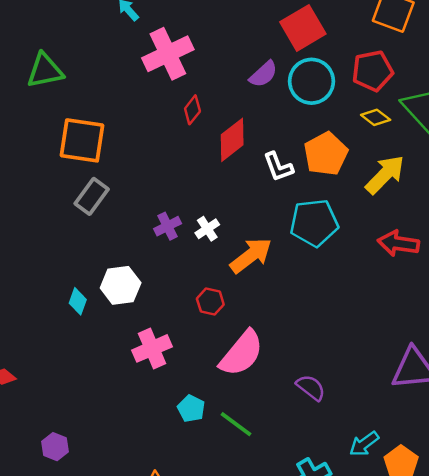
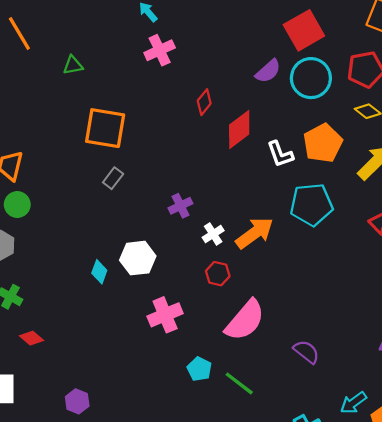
pink cross: (168, 54) -> (160, 50), moved, size x0.7
green triangle: (45, 71) -> (73, 65), size x0.6
gray rectangle: (92, 196) -> (113, 178), size x0.7
white cross: (207, 229) -> (213, 234), moved

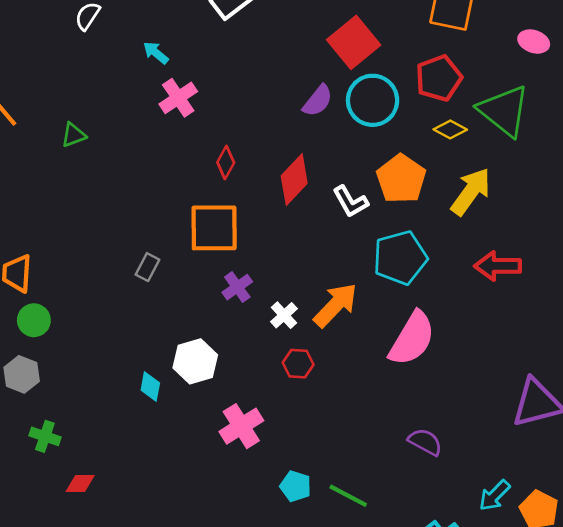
red diamond: (204, 102) -> (226, 163), moved
orange square: (105, 128) -> (214, 228), moved
pink semicircle: (245, 320) -> (412, 339), moved
red diamond: (32, 338) -> (80, 484), turned -30

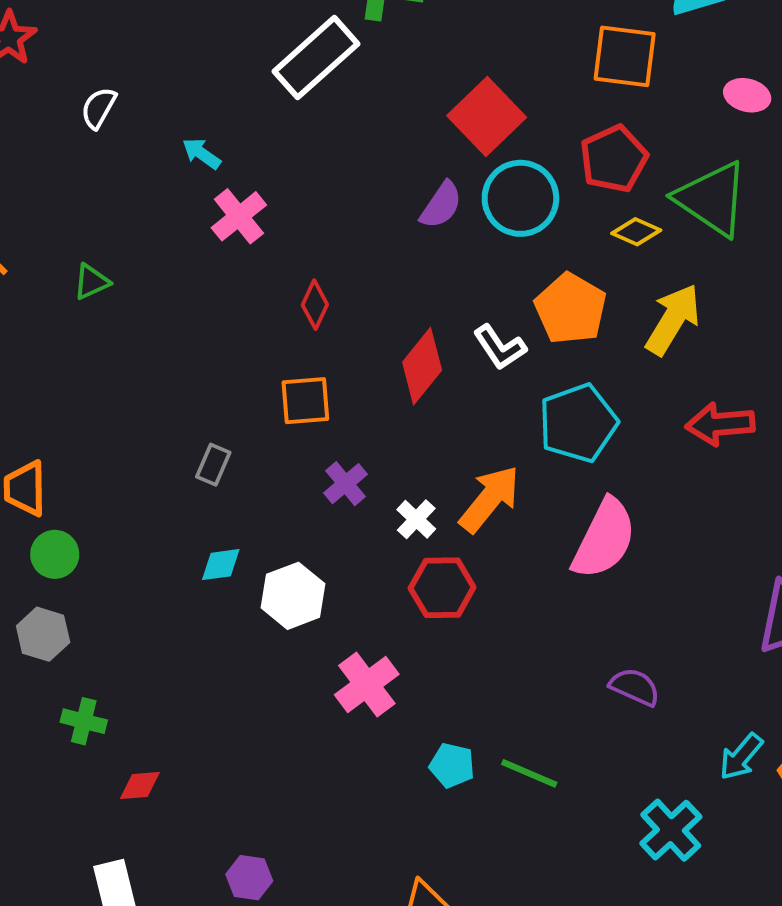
red diamond: (294, 180) -> (422, 366), moved
orange square: (214, 228) -> (305, 401), size x0.7
red hexagon: (298, 364) -> (442, 588), size x1.4
cyan diamond: (150, 386) -> (221, 565), moved, turned 76

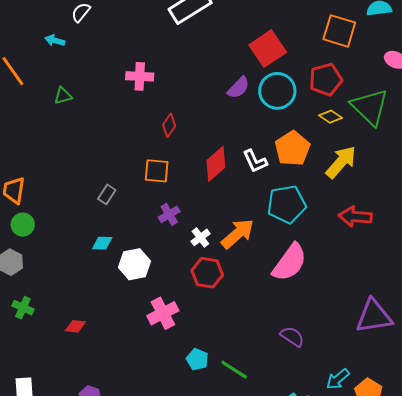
cyan arrow: (202, 153) -> (55, 41), moved, turned -30
pink cross: (239, 216) -> (140, 76), turned 32
red diamond: (140, 786) -> (75, 326), moved

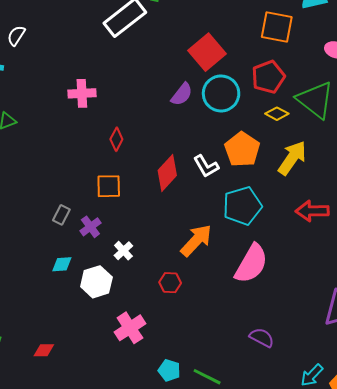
purple cross: (169, 214) -> (90, 227), moved
white cross: (200, 237) -> (123, 251), moved
red hexagon: (207, 273) -> (170, 283), size x0.7

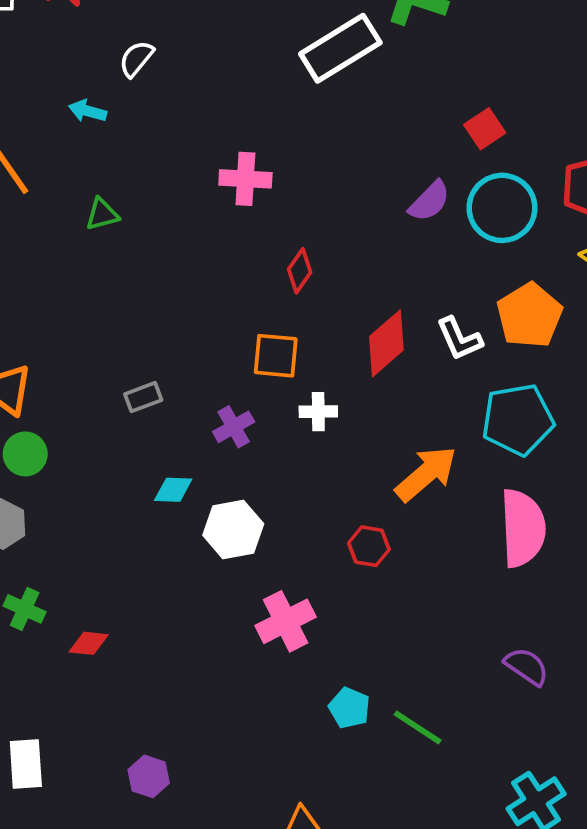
red square: (207, 52) -> (485, 129), size x0.6
gray rectangle: (61, 215) -> (143, 397), moved, turned 36
white cross: (123, 251) -> (318, 412), moved, turned 36
pink semicircle: (251, 264) -> (523, 528), turned -39
red diamond: (44, 350) -> (89, 643), moved

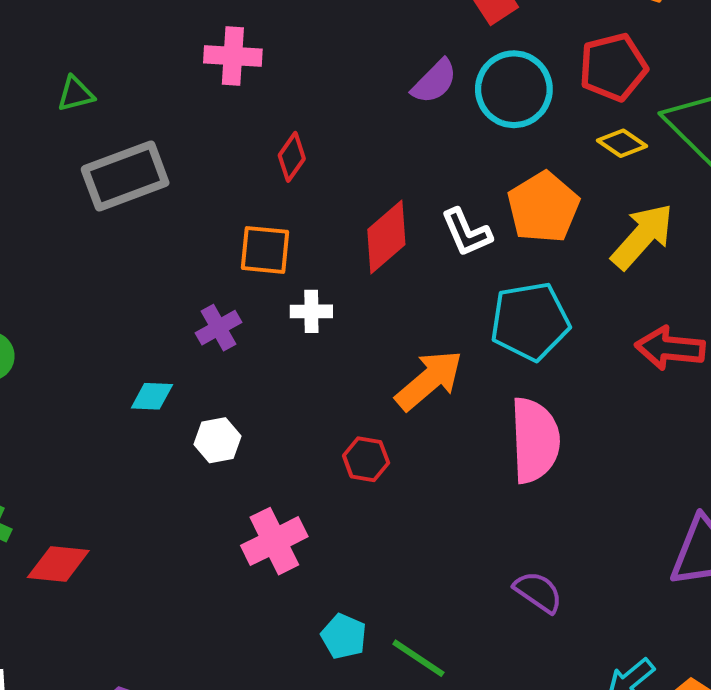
gray rectangle: (143, 397) -> (125, 176), moved, size x2.0
white hexagon: (233, 530) -> (217, 440), size x0.7
red diamond: (89, 643) -> (58, 564), size x1.4

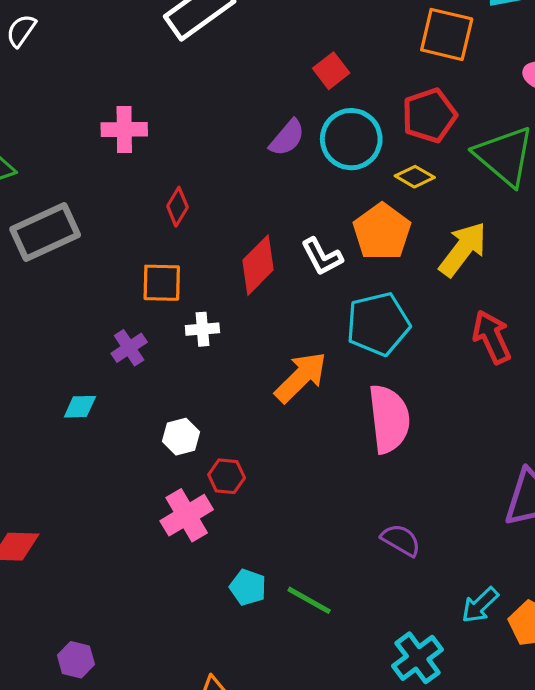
yellow diamond: (622, 143) -> (415, 177), moved
red arrow: (670, 348) -> (492, 337), turned 64
white hexagon: (217, 440) -> (181, 437), moved
red hexagon: (366, 459) -> (227, 476), moved

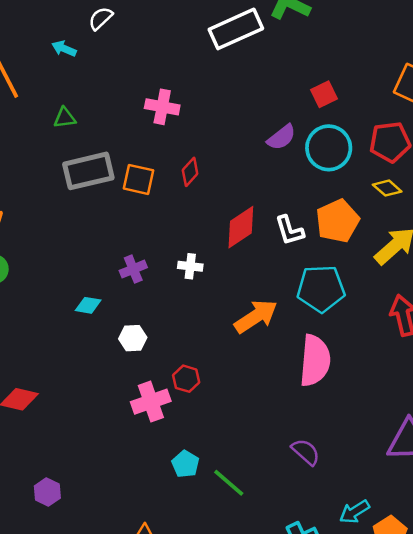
yellow diamond: (415, 177) -> (387, 188), moved
orange square: (162, 283) -> (138, 179), moved
white hexagon: (181, 437) -> (133, 338), moved

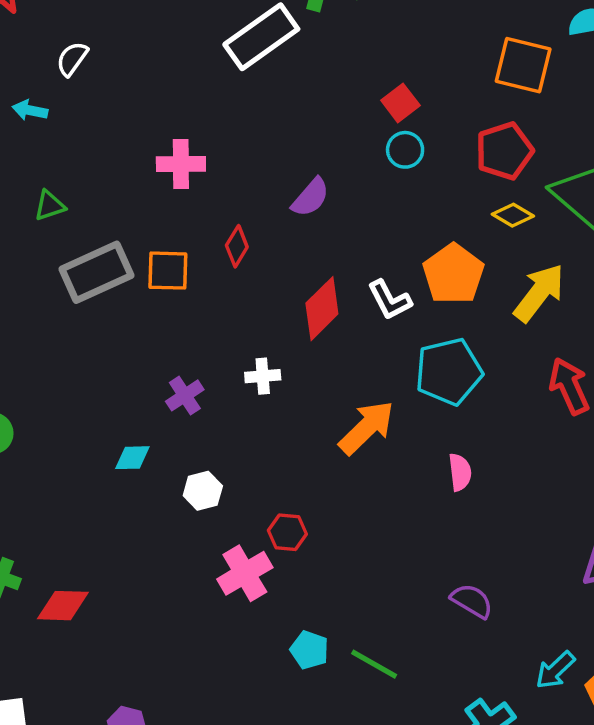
purple semicircle: (281, 137) -> (311, 197), moved
cyan circle: (329, 148) -> (405, 150), moved, size x0.6
pink semicircle: (315, 360) -> (460, 472), size x0.5

